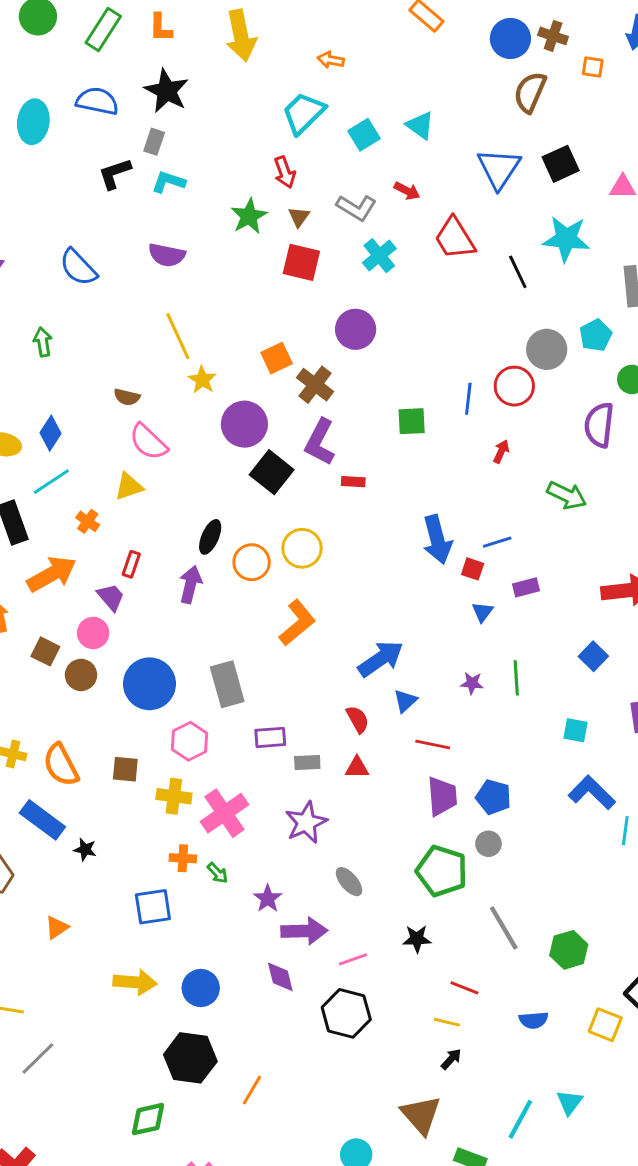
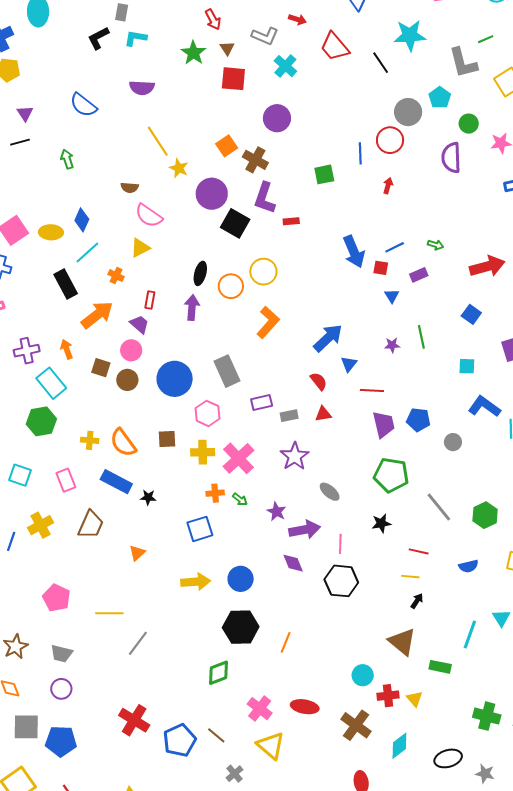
green arrow: (567, 495) -> (436, 245), moved, size x0.6
gray circle: (488, 844) -> (453, 442), moved
pink line: (353, 959) -> (340, 544), turned -60

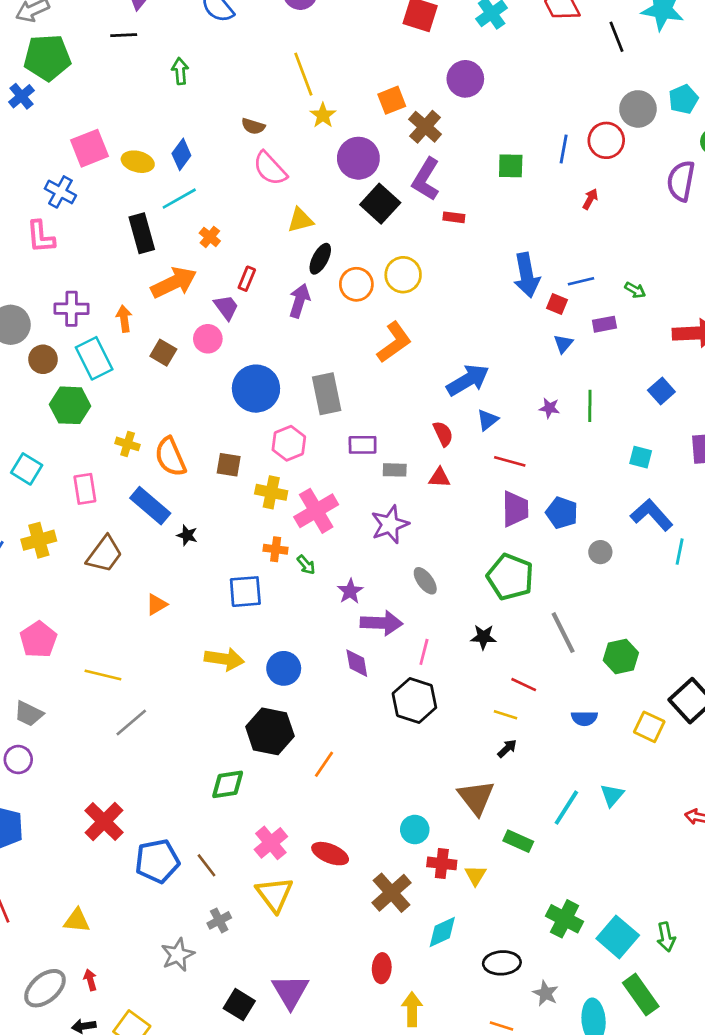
yellow triangle: (140, 248) -> (300, 220), moved
brown circle: (127, 380) -> (43, 359), moved

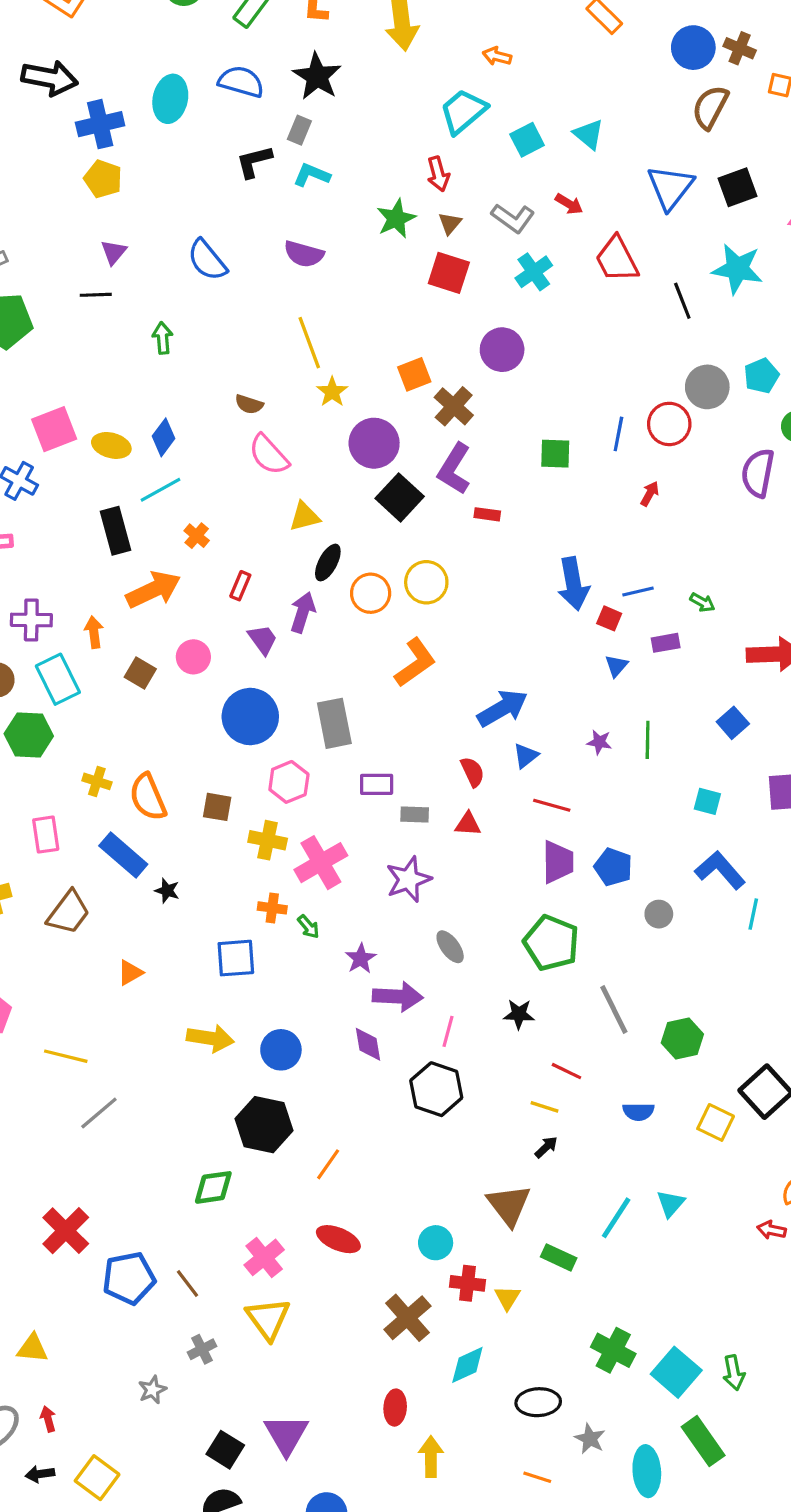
purple trapezoid: (226, 307) -> (263, 640), moved
red ellipse: (330, 854) -> (338, 1239), moved
gray star: (178, 955) -> (152, 1390), size x0.7

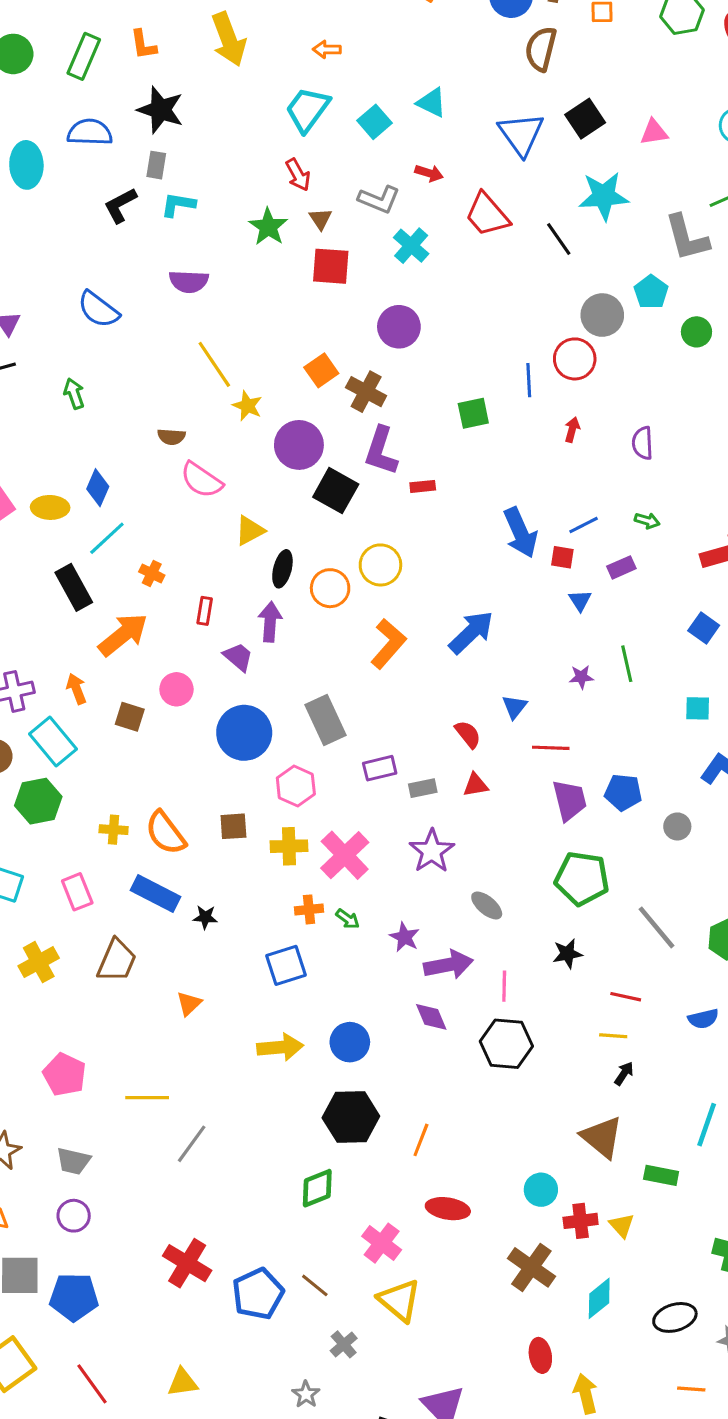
purple semicircle: (758, 473) -> (643, 443), moved, size x0.7
blue arrow: (503, 708) -> (471, 632), moved

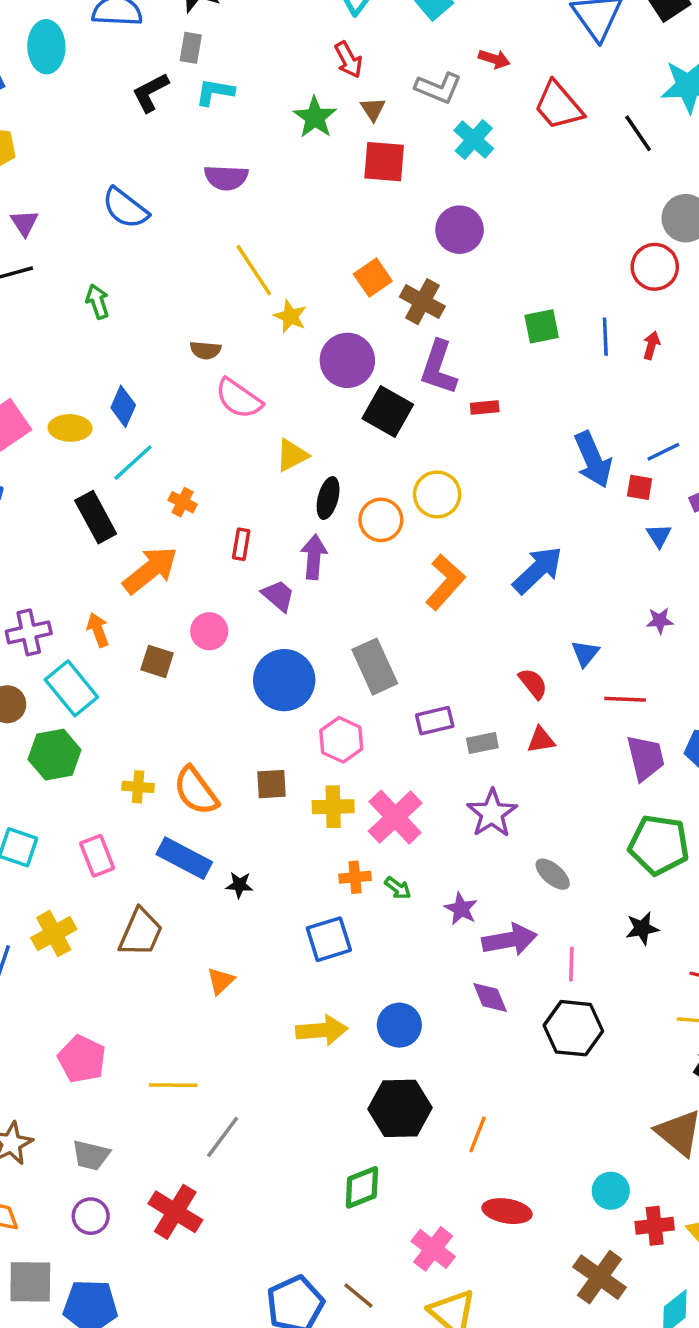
blue line: (529, 380) -> (605, 337), moved
red cross: (187, 1263) -> (175, 1212), moved

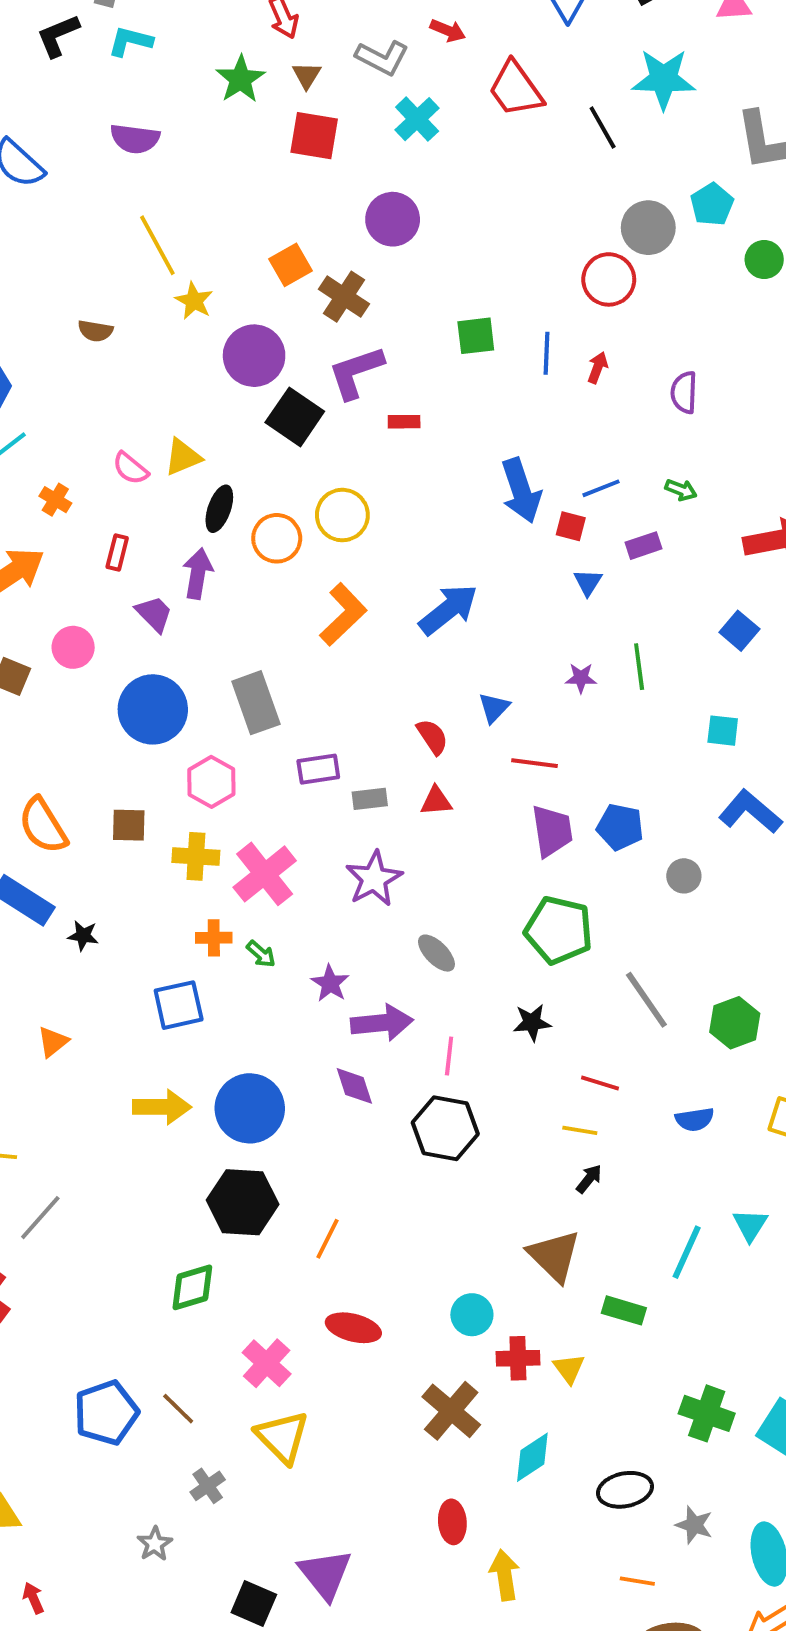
purple L-shape: (438, 368) -> (356, 372), turned 48
pink semicircle: (239, 399) -> (130, 468), moved, size x0.7
blue circle: (399, 1025) -> (250, 1108), size x1.4

